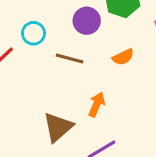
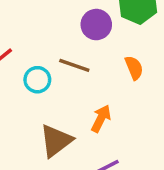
cyan circle: (33, 33) -> (37, 80), moved
orange semicircle: (123, 57) -> (134, 68), turned -90

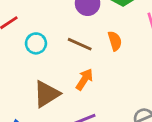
brown line: (74, 65) -> (80, 44), moved

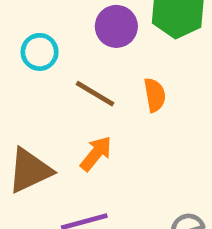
cyan circle: (36, 43) -> (40, 52), moved

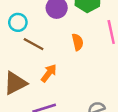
brown line: (95, 94) -> (34, 44), moved

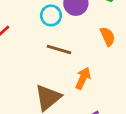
cyan circle: (18, 22) -> (51, 15), moved

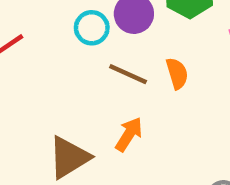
brown line: (59, 49) -> (128, 74), moved

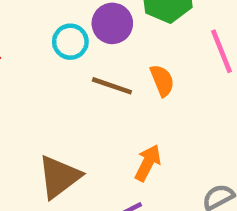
orange arrow: (129, 134) -> (148, 163), moved

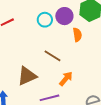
orange semicircle: (162, 81) -> (77, 35), moved
brown line: (112, 86) -> (53, 56), moved

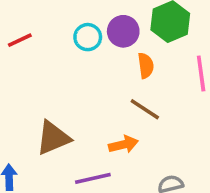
brown line: (53, 56) -> (145, 109), moved
orange arrow: (66, 79) -> (123, 144), turned 35

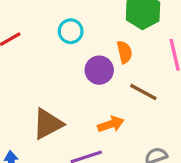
purple circle: (123, 31) -> (99, 70), moved
brown line: (145, 109) -> (143, 92), moved

